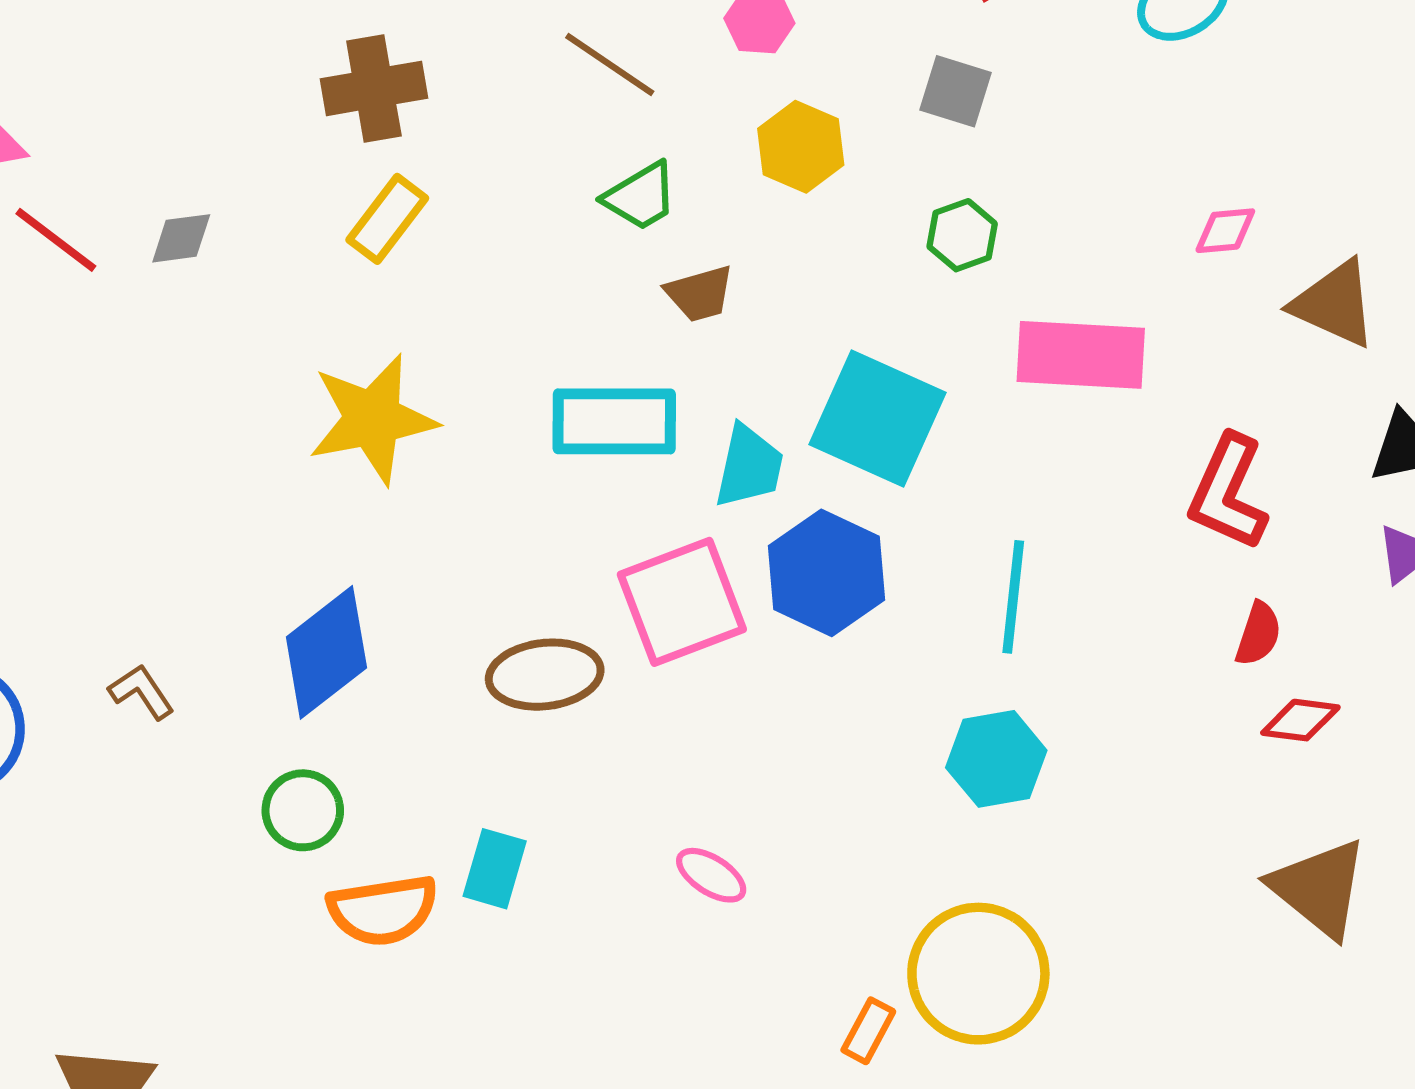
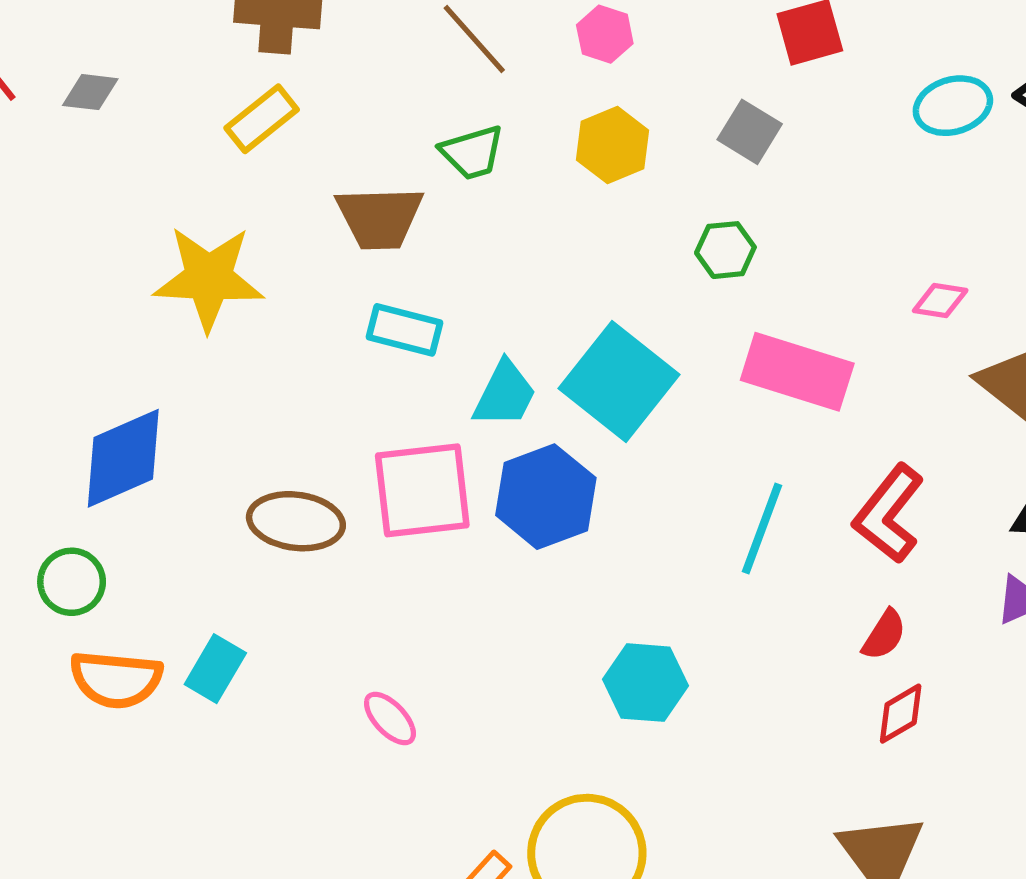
brown trapezoid: (700, 294) -> (380, 218), moved, size x1.5
cyan rectangle: (614, 421) -> (405, 330), size x0.7
cyan line: (1013, 597) -> (762, 528), moved
red diamond: (1300, 720) -> (901, 714), turned -52

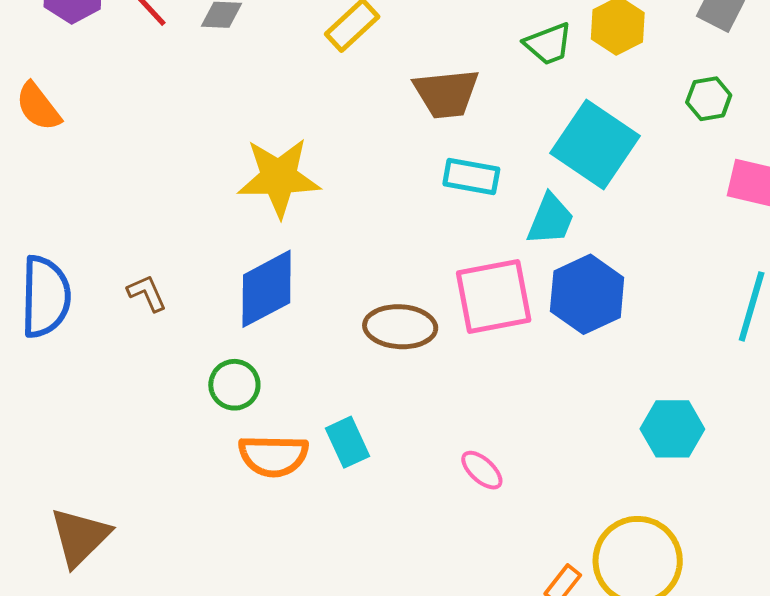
green trapezoid: (472, 152) -> (548, 44), moved
yellow star: (209, 278) -> (279, 177), moved
cyan square: (619, 382) -> (595, 145), moved
cyan rectangle: (215, 669) -> (348, 442), turned -51

